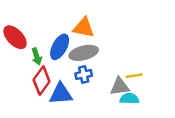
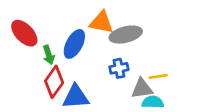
gray ellipse: (84, 53) -> (126, 35), moved
blue cross: (84, 75) -> (119, 68), moved

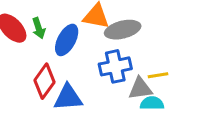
green arrow: (49, 55) -> (39, 28), moved
blue cross: (119, 68) -> (115, 66), size x1.5

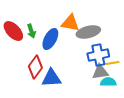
blue cross: (115, 66) -> (98, 55), moved

